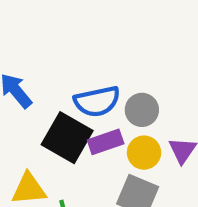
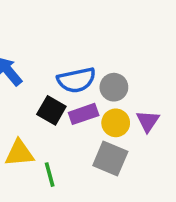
black square: (67, 138) -> (51, 110), size x0.7

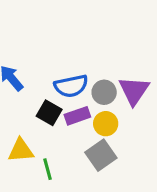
purple triangle: (148, 121) -> (134, 91), moved, size x1.5
gray square: (110, 159) -> (101, 155), turned 32

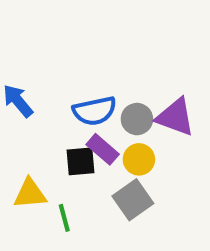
purple triangle: (134, 91) -> (175, 117), turned -44
black square: (49, 113) -> (80, 161), moved, turned -35
purple rectangle: (77, 116) -> (103, 149), turned 60

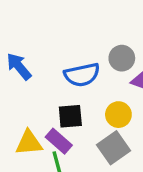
gray circle: (137, 119) -> (122, 58), moved
purple rectangle: (103, 149) -> (59, 141), moved

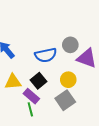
black square: (70, 116) -> (39, 81), turned -35
yellow triangle: (29, 143) -> (13, 82), moved

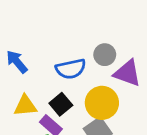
yellow circle: (68, 80) -> (102, 103), size x1.5

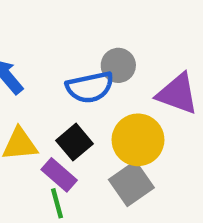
gray circle: (105, 55) -> (118, 65), moved

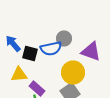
black square: (74, 142) -> (30, 54), moved, turned -35

